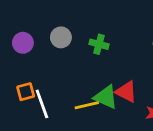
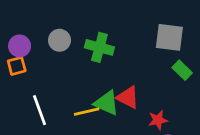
green cross: (99, 44) -> (99, 47), size x1.4
orange square: (26, 92) -> (17, 66), moved

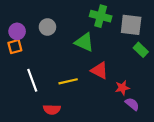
green cross: (99, 47) -> (101, 16), moved
green triangle: (107, 103) -> (84, 42), moved

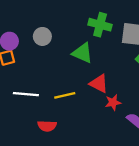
white line: (32, 80) -> (26, 94), turned -65
red star: (122, 88) -> (113, 102), moved

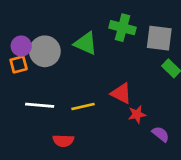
gray circle: (42, 36) -> (45, 51), moved, size x1.5
green triangle: (82, 53) -> (86, 43), moved

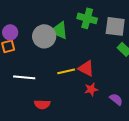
gray circle: (45, 51) -> (44, 36), moved
yellow line: (83, 107) -> (66, 71), moved
red star: (137, 114) -> (91, 89), moved

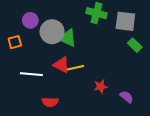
green triangle: (59, 30) -> (68, 38), moved
purple circle: (10, 32) -> (30, 20), moved
red triangle: (86, 68) -> (61, 65), moved

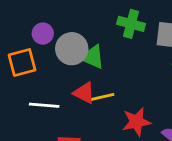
orange square: (15, 42) -> (22, 62), size x1.5
red star: (101, 86) -> (137, 122), size x1.5

